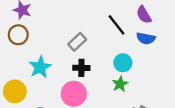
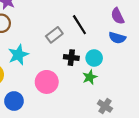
black line: (116, 25) -> (79, 25), moved
black cross: (81, 68) -> (71, 58), moved

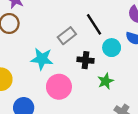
cyan star: (18, 55) -> (42, 59), moved, turned 30
cyan circle: (94, 58) -> (112, 48), moved

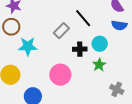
cyan circle: (112, 48) -> (100, 44), moved
cyan star: (42, 59) -> (28, 46), moved

